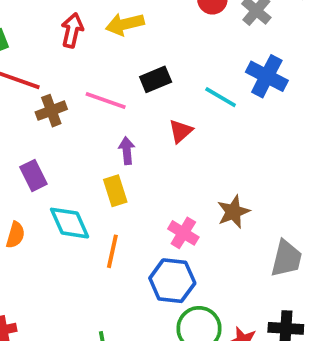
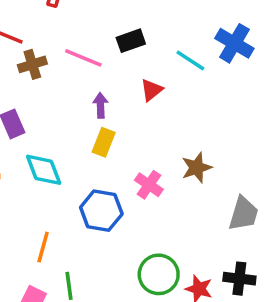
yellow rectangle: (115, 191) -> (104, 142), moved, turned 36
orange line: (112, 251) -> (43, 247), moved
blue hexagon: (172, 281) -> (101, 211), moved

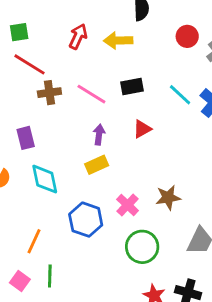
cyan line: (190, 60) -> (180, 95), moved
yellow rectangle: (104, 142) -> (97, 165), turned 35
green circle: (159, 274) -> (142, 247), moved

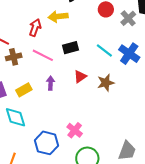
red arrow: (78, 36) -> (35, 28), moved
yellow rectangle: (97, 165) -> (24, 90), moved
brown star: (168, 197) -> (106, 83), moved

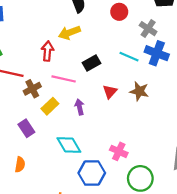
gray cross: (128, 18) -> (148, 29), moved
brown star: (106, 83) -> (139, 91), turned -30
yellow rectangle: (24, 90) -> (50, 106), moved
cyan diamond: (16, 117) -> (69, 145), moved

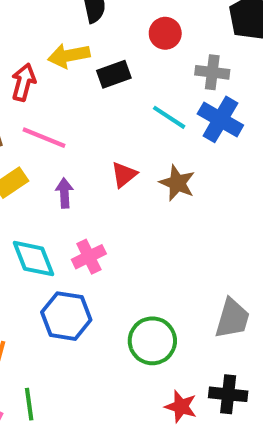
gray cross: (148, 29) -> (212, 72), turned -36
black rectangle: (91, 63) -> (114, 74), moved
pink cross: (119, 151) -> (89, 257), moved, turned 30

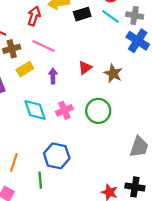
cyan line: (169, 117) -> (110, 17), moved
blue hexagon: (66, 316) -> (57, 156), moved
green circle: (152, 341) -> (98, 111), moved
green line: (29, 404) -> (40, 180), moved

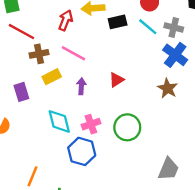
brown star: (113, 73) -> (168, 88), moved
blue hexagon: (57, 156) -> (82, 151), moved

